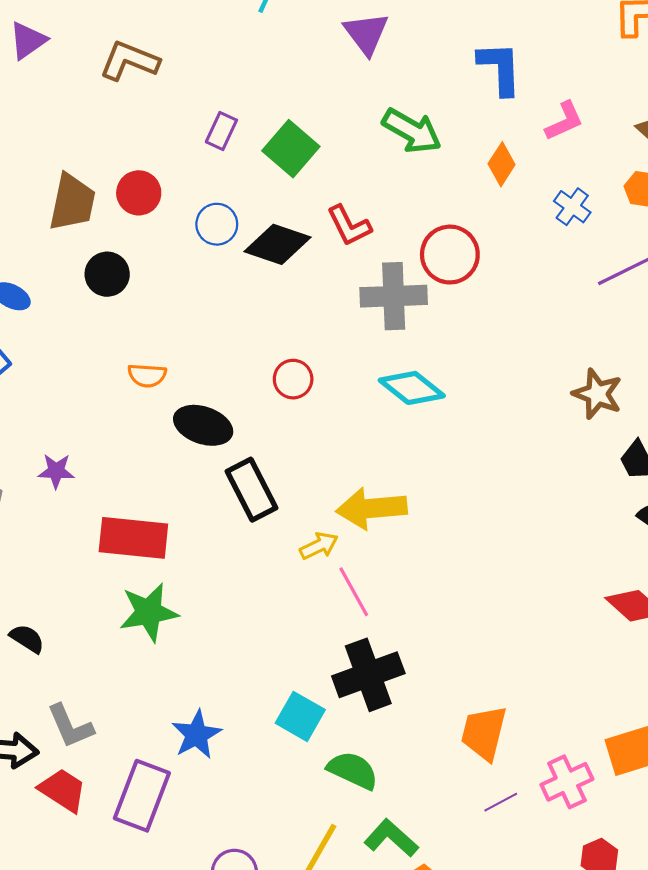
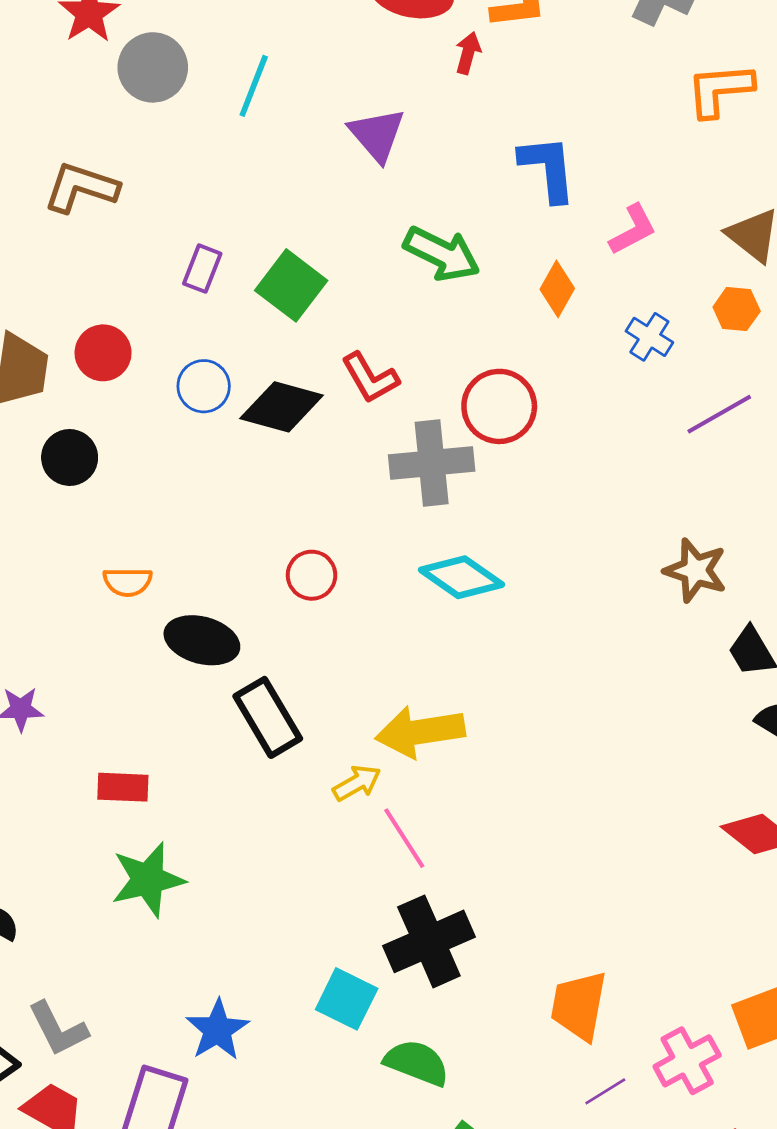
red rectangle: (133, 538) -> (123, 787), size x0.6

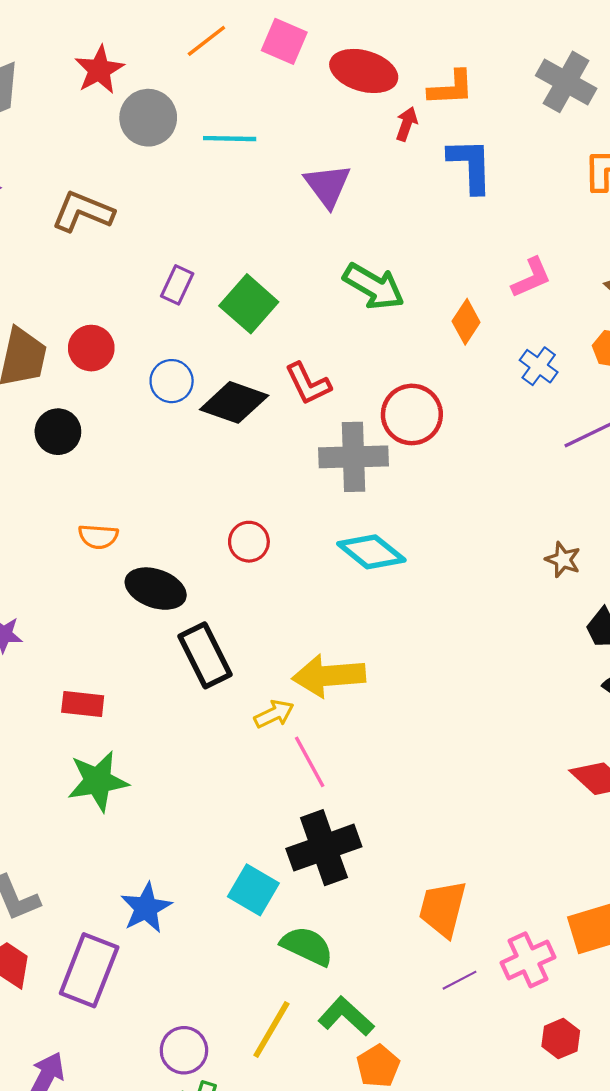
cyan line: (254, 86) -> (230, 139), turned 66
blue L-shape: (548, 168) -> (471, 165), moved
brown star: (695, 570) -> (563, 560), size x0.7

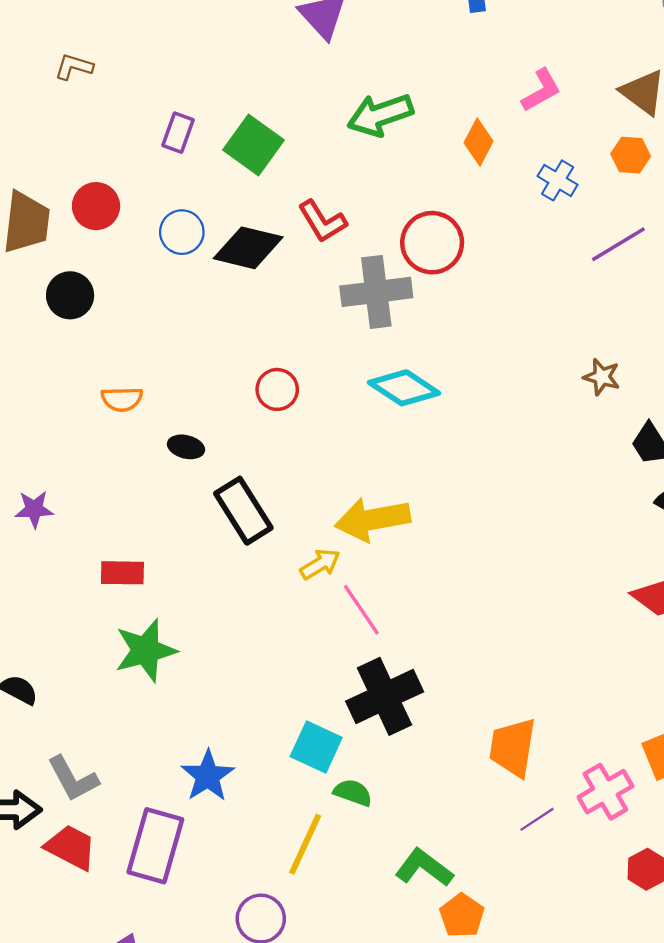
brown L-shape: (83, 212) -> (74, 67), size x0.6
green arrow: (374, 286) -> (380, 115), turned 136
black ellipse: (156, 589) -> (186, 447), size x0.6
green semicircle: (307, 946) -> (353, 793), moved, size x0.7
yellow line: (271, 1029) -> (305, 844), moved

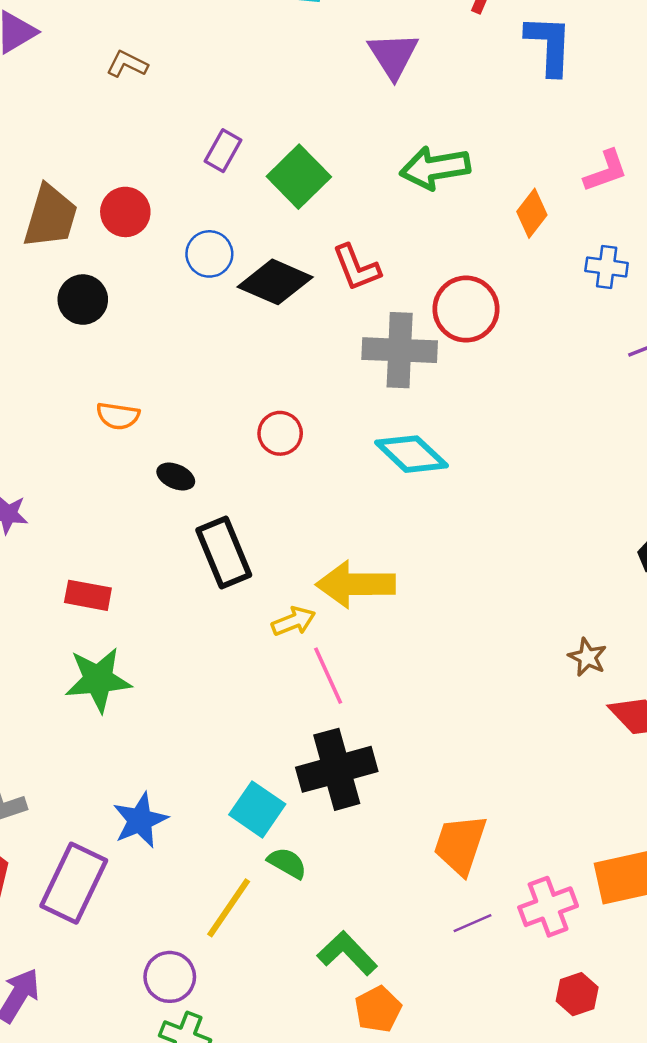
blue cross: (558, 180) -> (607, 267), turned -33
brown star: (602, 377) -> (587, 657), moved

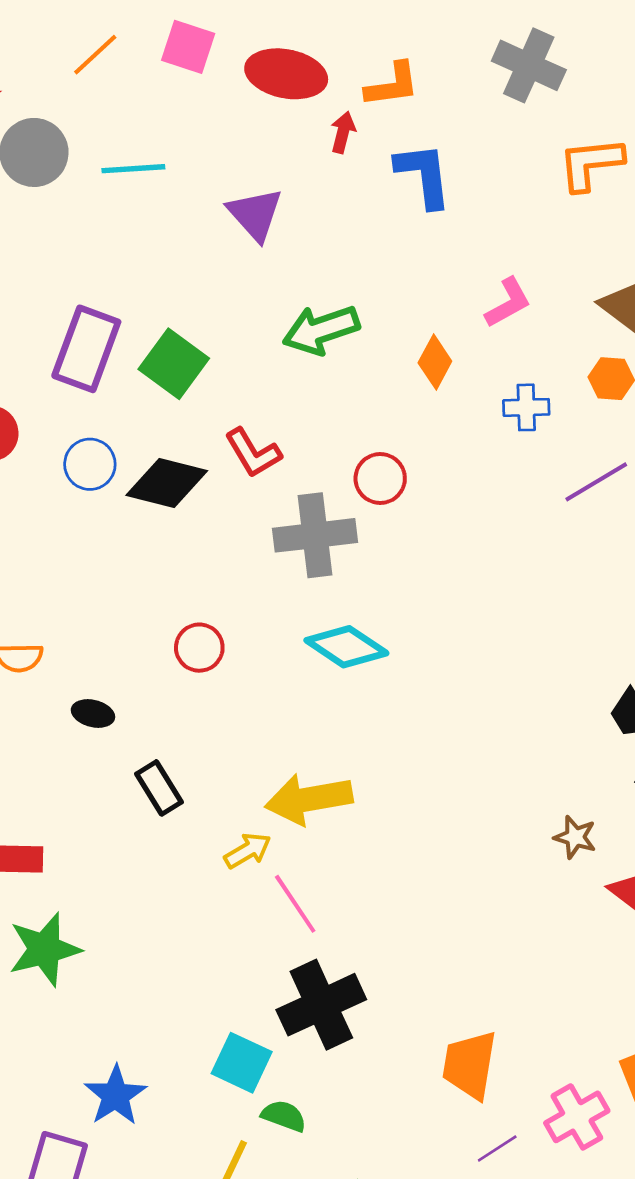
purple rectangle: (223, 151) -> (86, 349), size x1.8
red circle: (466, 309) -> (380, 479), size x0.7
black rectangle: (224, 553) -> (159, 788), size x0.7

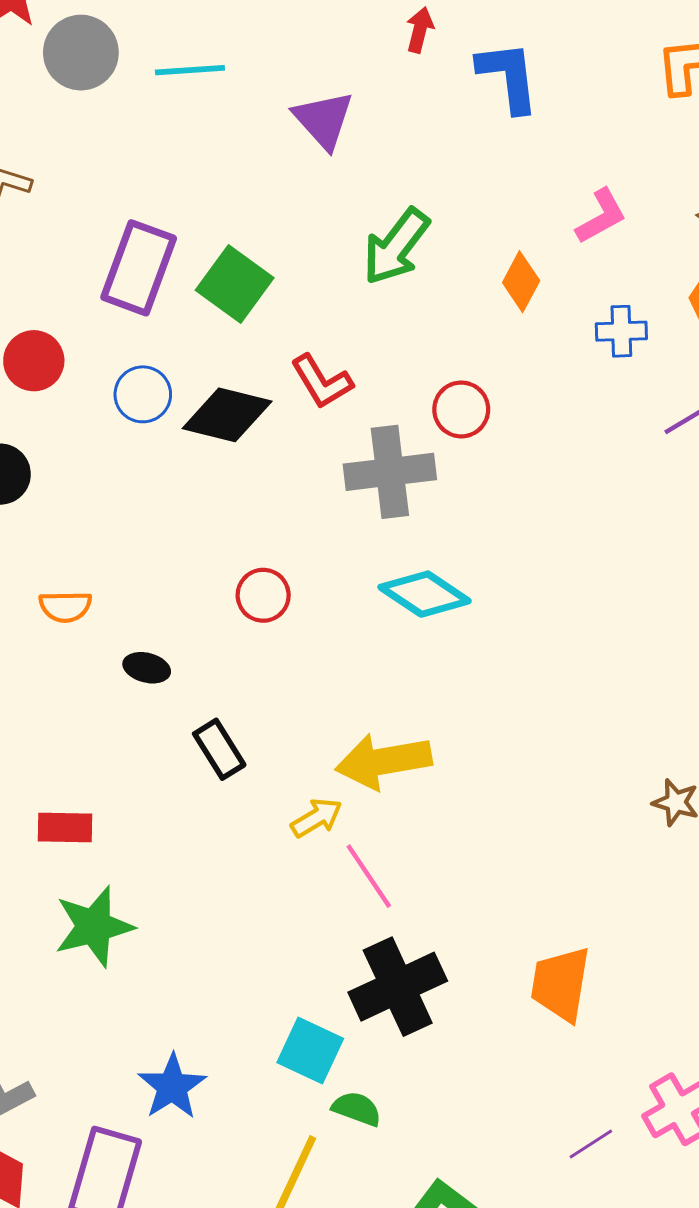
green arrow: (321, 330) -> (396, 246), turned -34
orange trapezoid: (470, 1065) -> (561, 984), moved

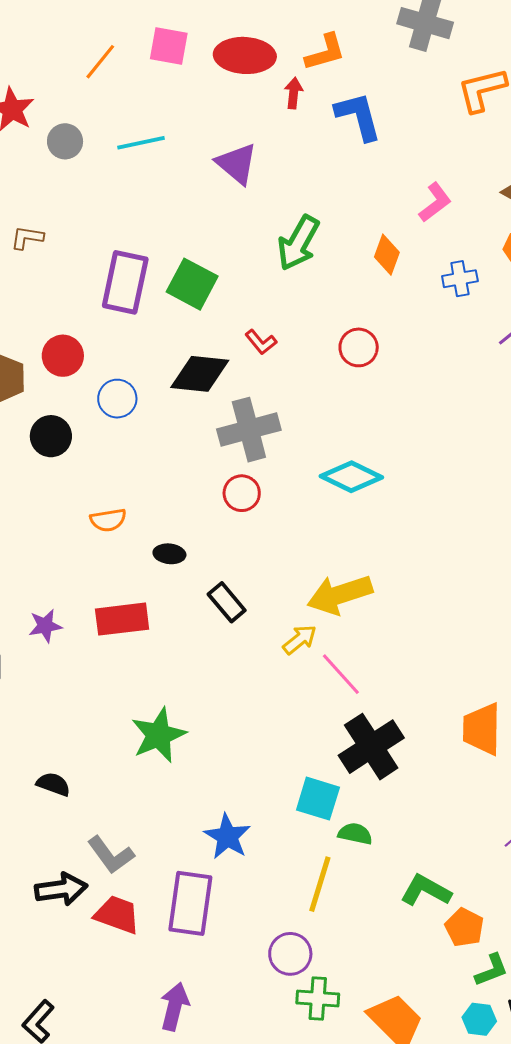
gray circle: (81, 53) -> (65, 141), size x0.7
red L-shape: (322, 382) -> (261, 342), size x0.7
blue circle: (143, 394) -> (117, 399), moved
gray cross: (390, 472) -> (249, 430), moved
red rectangle: (65, 828) -> (122, 619), moved, size x1.4

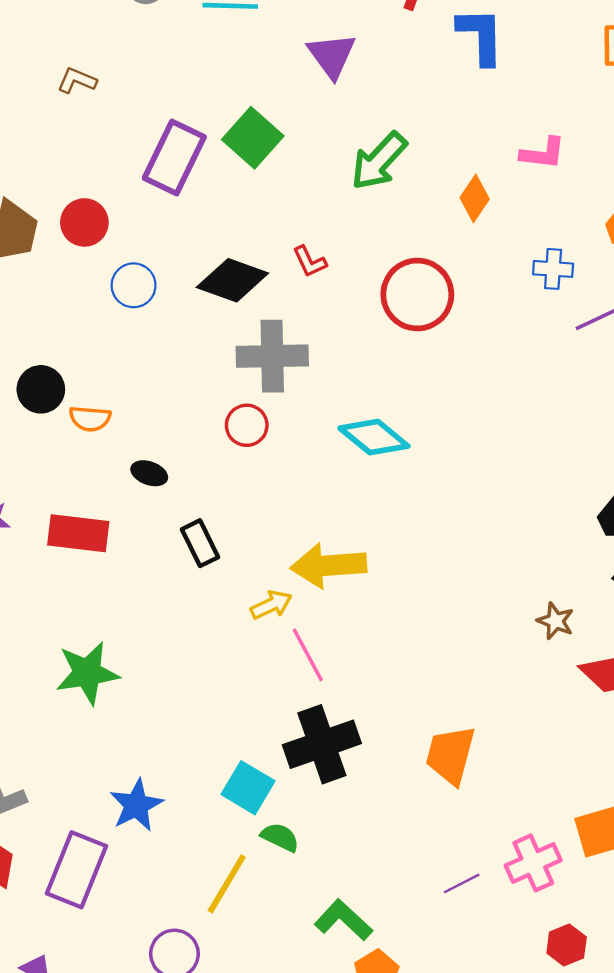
pink L-shape: (435, 202) -> (543, 153), turned 30
blue cross: (460, 279) -> (553, 269), moved
green square: (192, 284) -> (253, 138), moved
red circle: (359, 347) -> (417, 294), size x1.6
black circle: (51, 436) -> (41, 389), moved

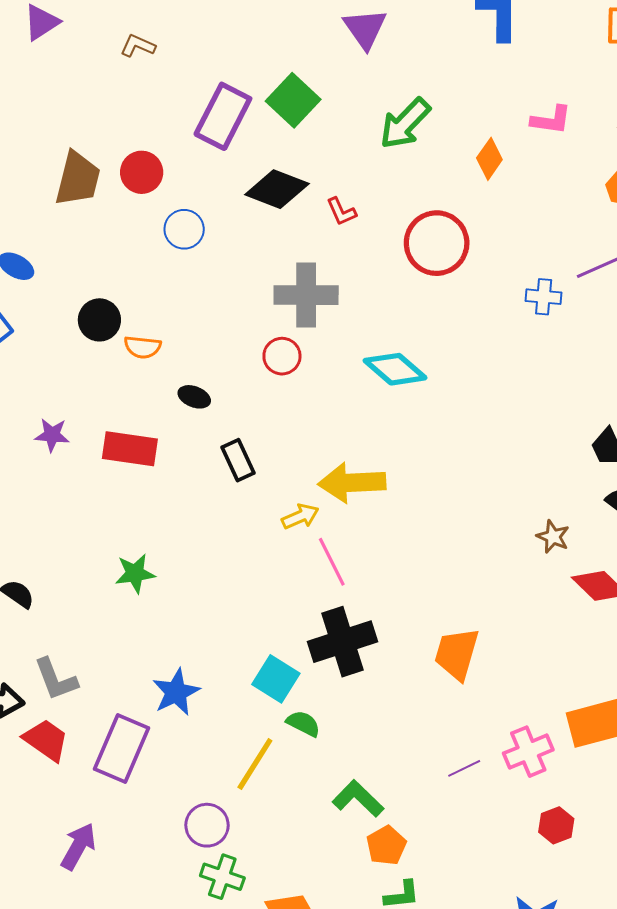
blue cross: (553, 269) -> (544, 297), moved
black diamond: (232, 280) -> (277, 189), moved
green star: (87, 673) -> (135, 573), size x0.7

